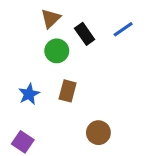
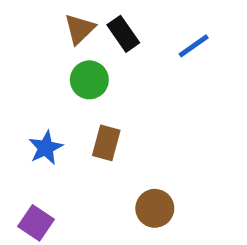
black rectangle: (85, 34) -> (123, 34), moved

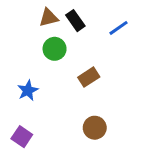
brown triangle: (80, 29) -> (49, 18), turned 30
brown rectangle: (106, 143) -> (89, 77), moved, turned 42

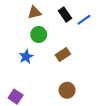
black rectangle: (75, 21) -> (65, 15), moved
blue star: (28, 90) -> (26, 57), moved

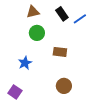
brown rectangle: (63, 54) -> (60, 52), turned 40
blue star: (26, 57) -> (25, 63), moved

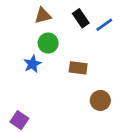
blue star: (25, 63) -> (32, 64), moved
brown circle: (64, 86) -> (100, 100), moved

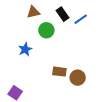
green circle: (48, 43) -> (46, 30), moved
brown rectangle: (78, 68) -> (59, 72), moved

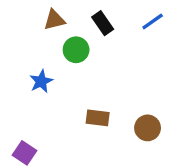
blue line: (81, 19) -> (153, 22), moved
brown circle: (78, 78) -> (148, 128), moved

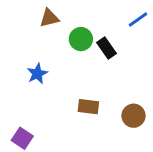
black rectangle: (103, 23) -> (106, 48), moved
green circle: (76, 50) -> (81, 39), moved

